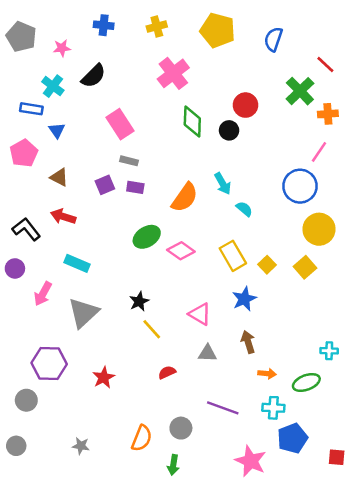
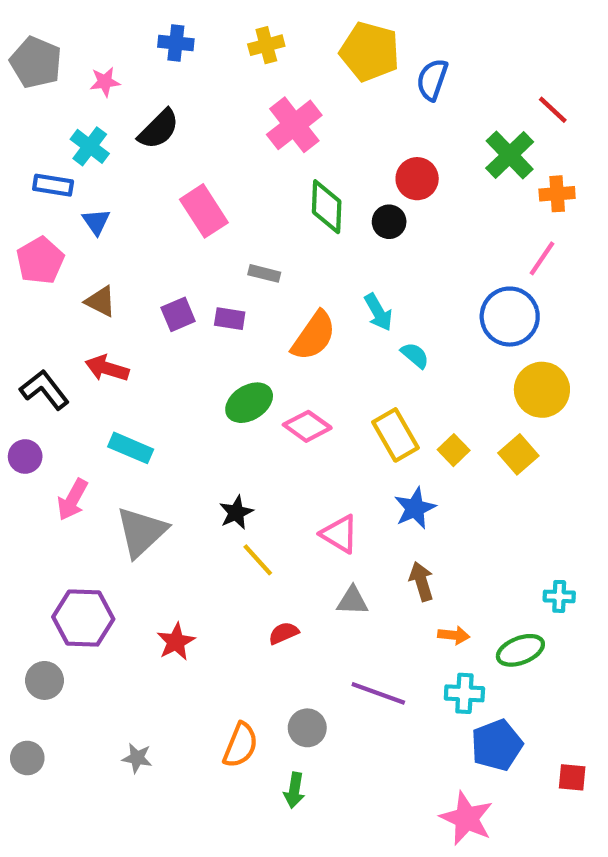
blue semicircle: (273, 39) -> (432, 80), moved
gray rectangle: (129, 161) -> (264, 273), moved
pink star: (251, 461) -> (467, 818), moved

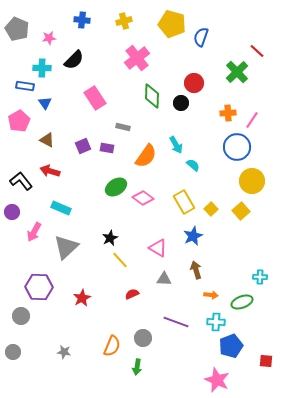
cyan cross: (90, 146) -> (42, 68), turned -36
orange cross: (557, 194) -> (228, 113), moved

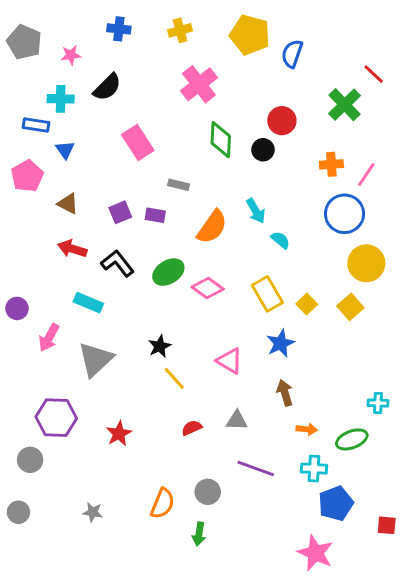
black L-shape: (21, 181) -> (117, 263), moved
gray triangle: (164, 279) -> (237, 421), moved

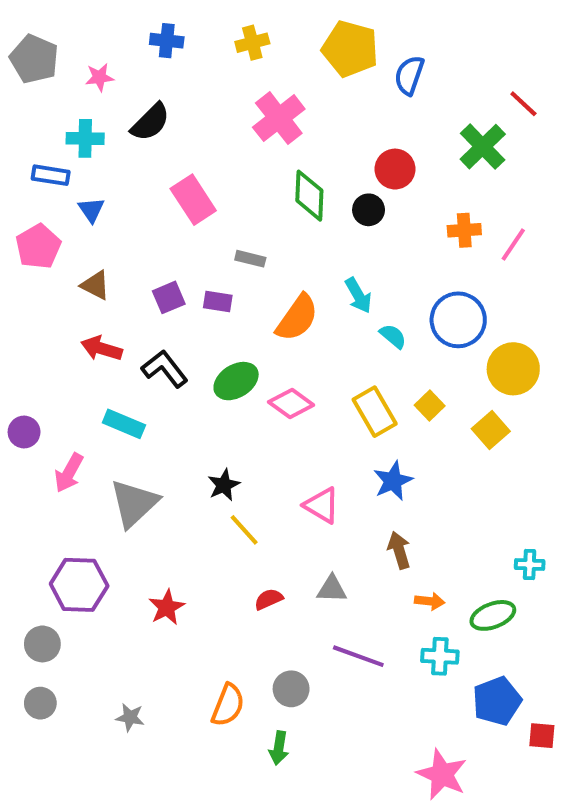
blue circle: (345, 214) -> (458, 320), moved
yellow square: (307, 304) -> (430, 406), moved
blue pentagon: (336, 503) -> (497, 701), moved
gray circle: (18, 512) -> (40, 703), moved

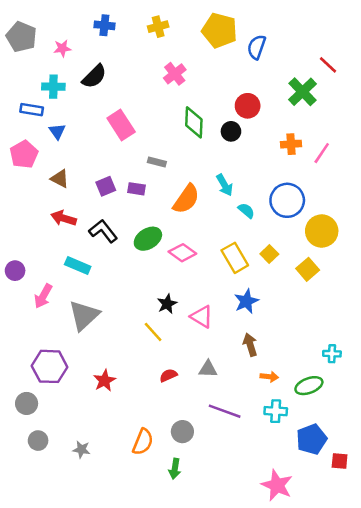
pink cross: (279, 118) -> (175, 74), size x0.7
black star: (224, 485) -> (167, 304), moved
gray circle: (40, 703) -> (38, 441), moved

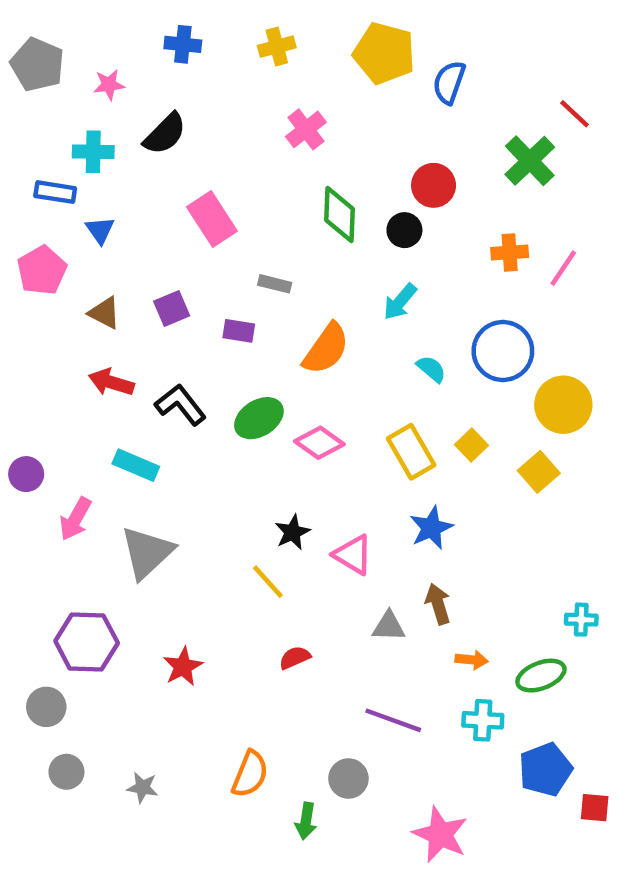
cyan arrow: (225, 185) -> (400, 302), moved, turned 70
purple square: (106, 186) -> (172, 308), moved
gray triangle: (208, 369) -> (389, 626), moved
gray circle: (182, 432) -> (348, 779), moved
pink star: (277, 485) -> (440, 834), moved

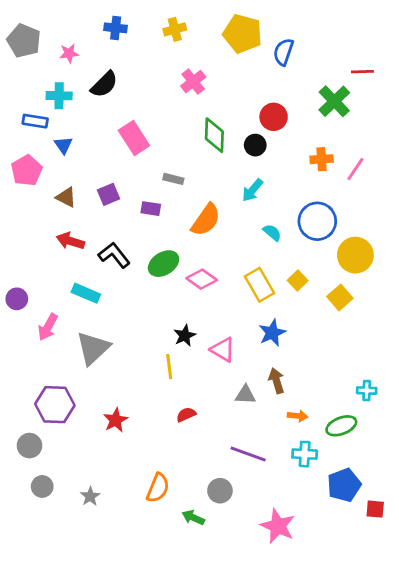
red line: (575, 114) -> (362, 72), turned -45
yellow line: (268, 582) -> (169, 367), turned 35
gray star: (143, 787) -> (90, 496), turned 30
green arrow: (306, 821) -> (193, 518), turned 105

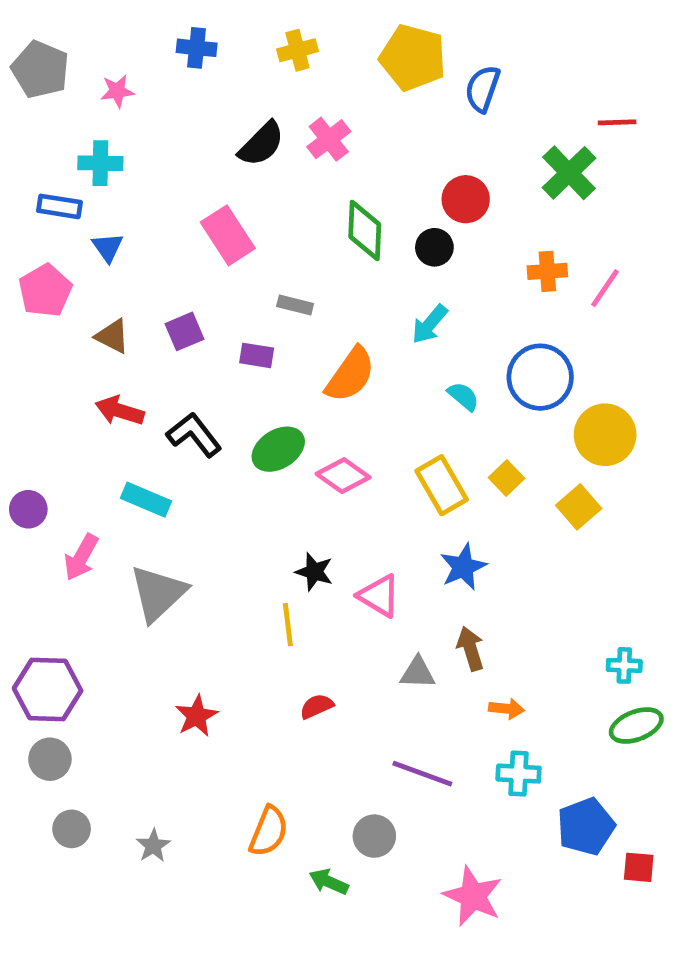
black semicircle: (104, 84) -> (261, 144), moved
black star: (185, 336) -> (314, 572), turned -30
purple hexagon: (55, 405) -> (48, 689), moved
green ellipse: (341, 426) -> (636, 726), moved

